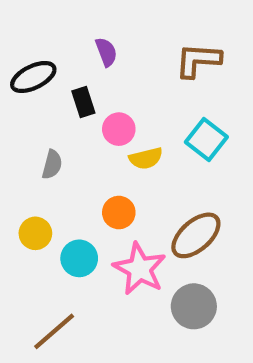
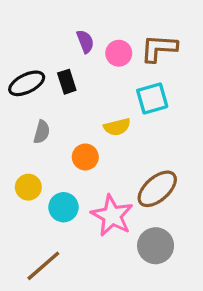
black ellipse: (33, 77) -> (27, 83), moved
pink circle: (119, 129) -> (119, 53), moved
cyan square: (206, 140) -> (152, 98), moved, turned 36
orange circle: (119, 213) -> (85, 157), moved

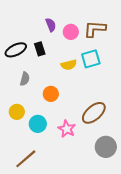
yellow semicircle: (117, 127) -> (69, 65), moved
pink star: (112, 216) -> (67, 129), size x0.7
gray circle: (156, 246) -> (106, 147), moved

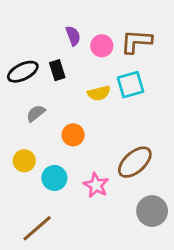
gray semicircle: (25, 79) -> (36, 113), turned -144

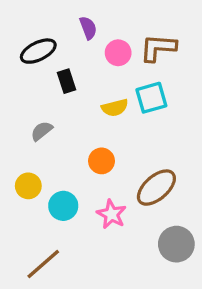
purple semicircle: (73, 36) -> (88, 28), moved
black ellipse: (23, 72) -> (38, 51), moved
orange circle: (73, 135) -> (101, 161), moved

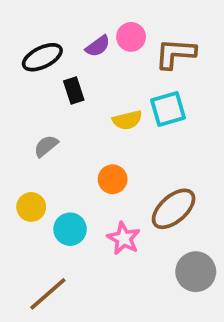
purple semicircle: (88, 28) -> (98, 46), moved, turned 75
pink circle: (118, 53) -> (131, 37), moved

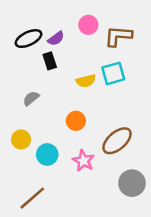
purple semicircle: (98, 46) -> (56, 39), moved

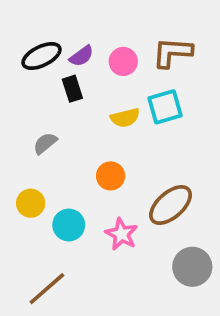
pink circle: (88, 25) -> (123, 61), moved

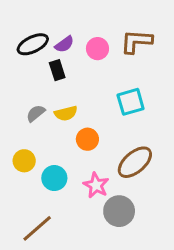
cyan square: (165, 107) -> (131, 102), moved
yellow semicircle: (125, 118) -> (66, 113), moved
gray circle: (192, 267) -> (119, 211), moved

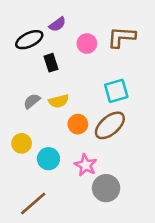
purple semicircle: (64, 44) -> (57, 24), moved
brown ellipse: (135, 162) -> (110, 125), moved

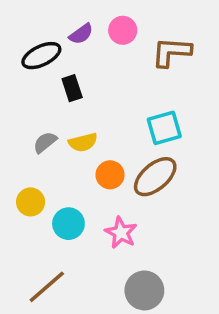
pink circle: (87, 44) -> (123, 30), moved
gray circle: (106, 188) -> (144, 290), moved

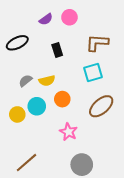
brown L-shape: (171, 52) -> (97, 43), moved
black ellipse: (41, 56) -> (17, 43), moved
black rectangle: (72, 88) -> (57, 50), moved
brown ellipse: (155, 177) -> (101, 106), moved
cyan circle: (68, 224) -> (37, 106), moved

